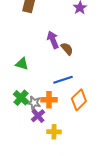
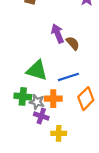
green triangle: (22, 64) -> (37, 70), moved, size x1.5
green cross: (21, 98) -> (23, 96), turned -35
purple cross: (38, 116) -> (41, 116), turned -32

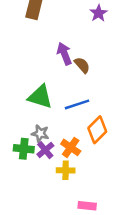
green cross: (23, 96) -> (24, 149), moved
orange cross: (53, 99) -> (71, 147), moved, turned 35
purple cross: (41, 116) -> (45, 150), turned 32

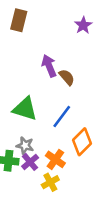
blue line: (77, 104) -> (62, 116), turned -35
yellow cross: (66, 170) -> (50, 182), turned -30

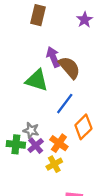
brown rectangle: (19, 20) -> (38, 15), moved
brown semicircle: (67, 77) -> (69, 67), size x1.5
green triangle: (25, 109) -> (37, 80), moved

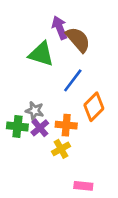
orange cross: (59, 143) -> (66, 125), turned -30

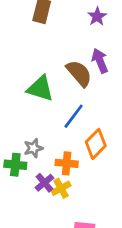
purple arrow: (60, 28) -> (100, 61), moved
gray star: (35, 111) -> (33, 148), turned -30
purple cross: (40, 128) -> (44, 183), moved

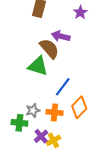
purple arrow: (100, 61) -> (61, 36), moved, turned -54
brown semicircle: (79, 73) -> (49, 49), moved
orange cross: (67, 163) -> (54, 112), moved

